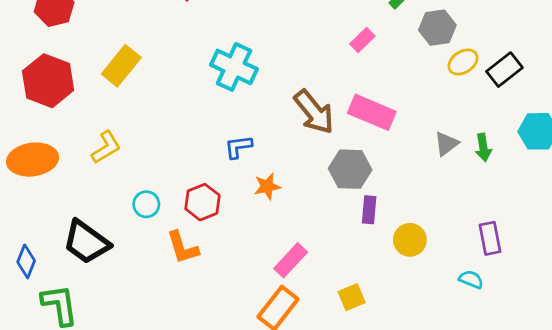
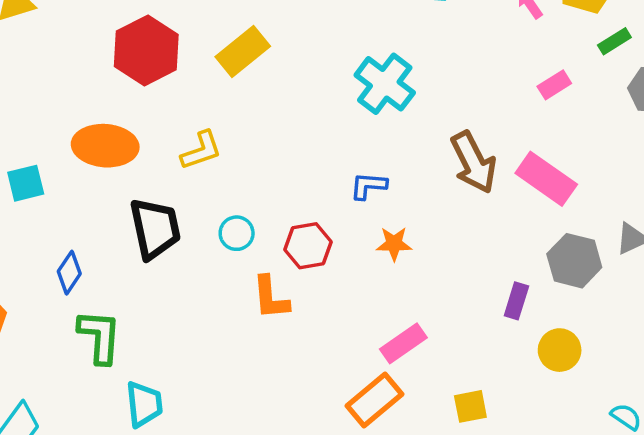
gray hexagon: (350, 169) -> (574, 261), moved
black trapezoid: (86, 242) -> (155, 229), moved, turned -150

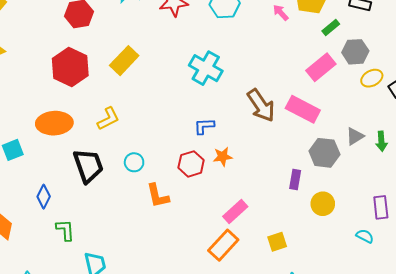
pink rectangle: (554, 85) -> (321, 67), moved, size x1.6
red hexagon: (308, 246) -> (191, 164), moved
green L-shape: (100, 337) -> (65, 230), size x0.7

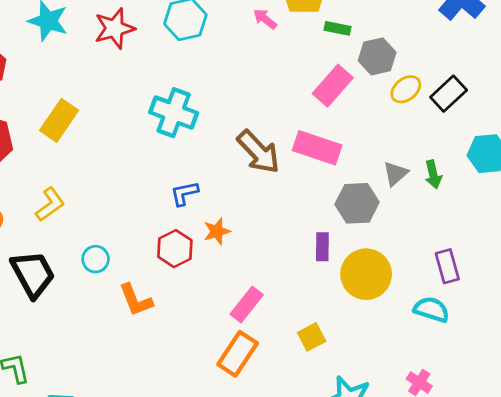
green rectangle: (331, 27) -> (338, 28), turned 60
yellow circle: (323, 204) -> (366, 274), size x1.5
cyan semicircle: (365, 236) -> (431, 309), size x1.4

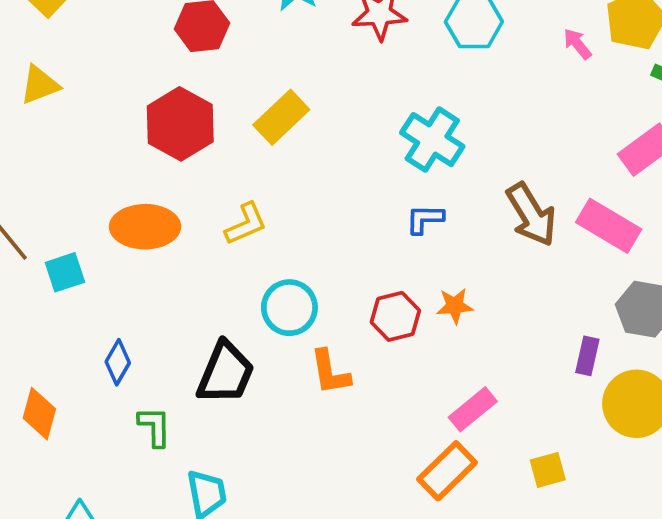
blue L-shape: (184, 193) -> (425, 219), moved
cyan circle: (96, 259) -> (289, 308), size x1.5
black trapezoid: (33, 274) -> (226, 373), moved, turned 39

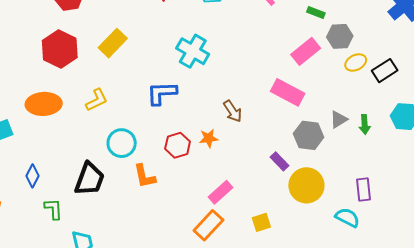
brown arrow: (531, 215) -> (233, 111), moved, size x0.7
blue L-shape: (425, 219) -> (162, 93), moved, size x1.5
purple rectangle: (587, 356) -> (280, 161), turned -54

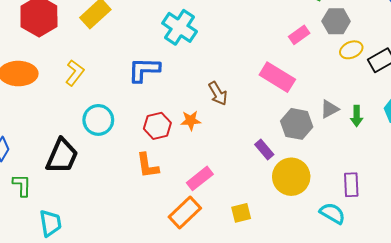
pink rectangle: (306, 51) -> (299, 35), size x0.7
yellow L-shape: (97, 100) -> (75, 73), turned -30
orange L-shape: (144, 176) -> (147, 166), moved

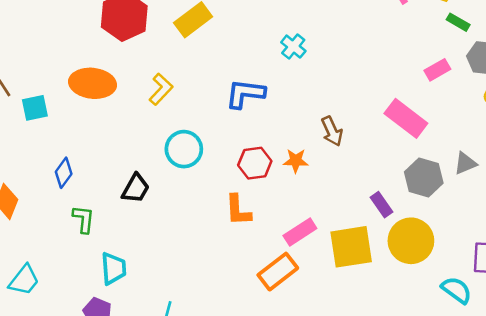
cyan cross: (180, 27) -> (293, 47), size x0.6
black trapezoid: (62, 156) -> (136, 188), size x0.7
yellow square: (241, 213) -> (351, 247), moved, size x1.8

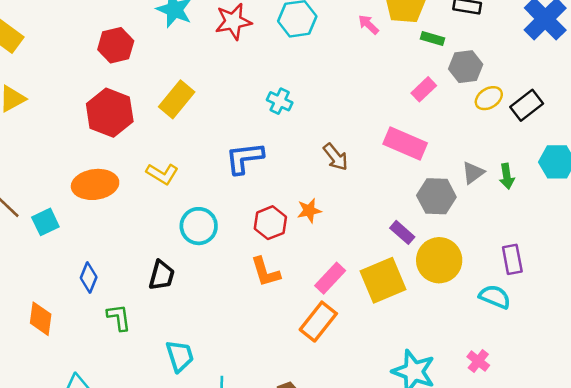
yellow L-shape: (161, 89) -> (162, 174), turned 92
brown arrow: (332, 131) -> (336, 157), moved
cyan trapezoid: (114, 268) -> (180, 356), moved

